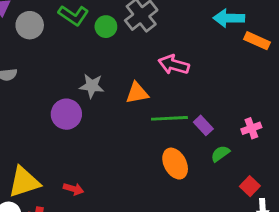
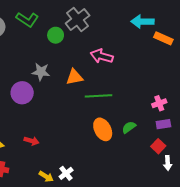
green circle: (106, 27) -> (56, 35), moved
purple rectangle: (203, 125) -> (163, 124), moved, turned -56
green semicircle: (220, 154) -> (129, 127), moved
red arrow: (73, 189) -> (31, 141), moved

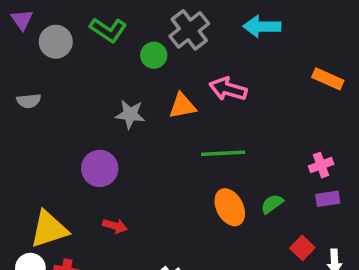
cyan arrow: (142, 22) -> (262, 26), moved
orange rectangle: (163, 38) -> (328, 79), moved
orange triangle: (74, 77) -> (182, 106), moved
purple circle: (22, 93) -> (100, 168), moved
red square: (158, 146) -> (302, 248), moved

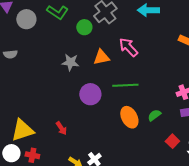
pink arrow: (228, 89) -> (128, 47), turned 30
purple circle: (100, 168) -> (90, 94), moved
red arrow: (115, 226) -> (61, 128), turned 40

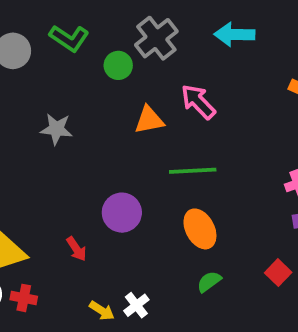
gray star: (70, 62) -> (56, 129), moved
purple circle: (90, 94) -> (122, 213), moved
green semicircle: (154, 115) -> (209, 282), moved

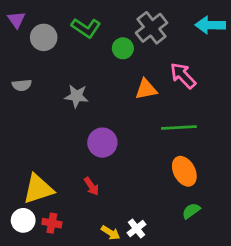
purple circle: (122, 213) -> (102, 143), moved

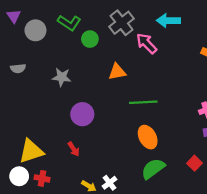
green circle: (123, 48) -> (90, 39), moved
pink arrow: (183, 76) -> (147, 43), moved
green semicircle: (191, 211) -> (153, 169), size x1.6

